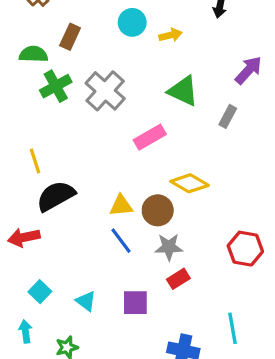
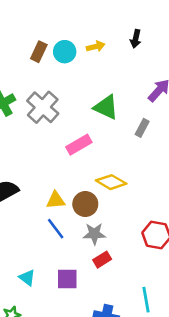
yellow arrow: (170, 35) -> (96, 46), moved
brown rectangle: (70, 37) -> (39, 52), moved

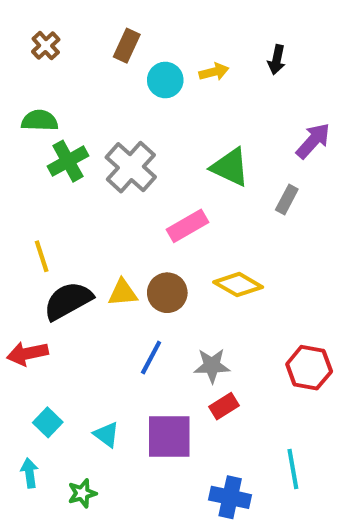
brown rectangle: (39, 52) -> (127, 46), moved
yellow triangle: (56, 200) -> (123, 293), moved
brown circle: (85, 204) -> (167, 293), moved
blue line: (56, 229) -> (151, 358), turned 65
purple square: (67, 279) -> (169, 437), size x1.4

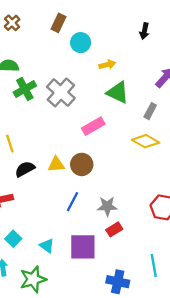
yellow arrow: (214, 72) -> (107, 65), moved
yellow diamond: (238, 285) -> (146, 141), moved
black semicircle: (68, 301) -> (25, 169), size x0.7
green star: (82, 493) -> (33, 279), size x1.6

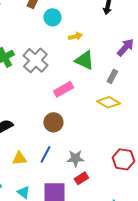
yellow triangle: (56, 164) -> (19, 158), moved

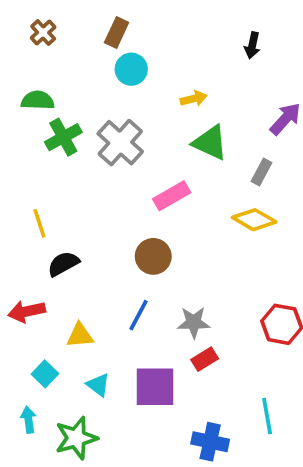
cyan circle: (52, 17) -> (131, 69), moved
yellow triangle: (19, 158) -> (80, 335), moved

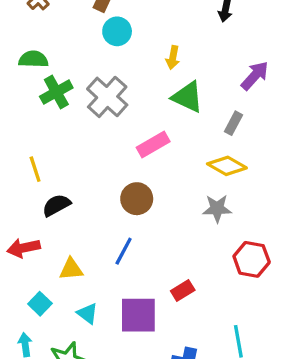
yellow arrow: (194, 99) -> (173, 58), turned 115
gray star: (194, 322) -> (217, 209), moved

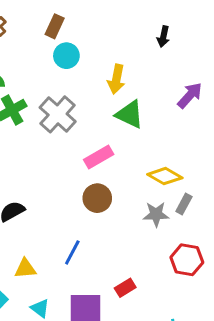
yellow arrow: (173, 58) -> (116, 79), size x1.4
gray rectangle: (233, 123) -> (184, 204), moved
brown circle: (137, 199) -> (97, 198), moved

